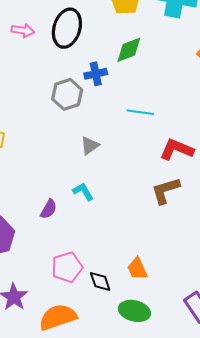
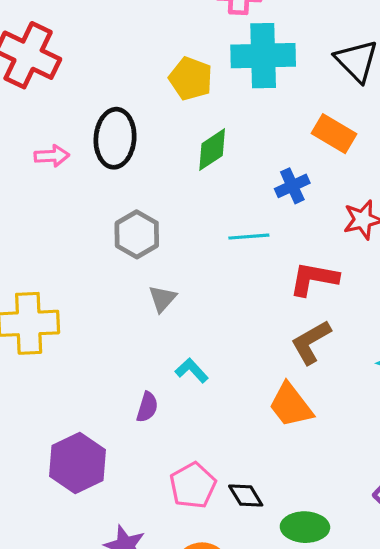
blue cross: (96, 74) -> (292, 186), moved
gray triangle: (90, 146) -> (162, 299), moved
orange trapezoid: (137, 269) -> (291, 405), moved, size x1.4

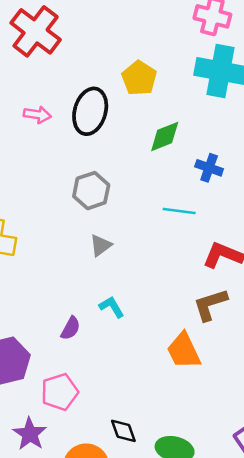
yellow pentagon: (191, 79) -> (139, 78), moved
blue cross: (292, 186) -> (209, 168), moved, turned 32
pink pentagon: (193, 485) -> (60, 392), moved
black diamond: (246, 495) -> (123, 431), moved

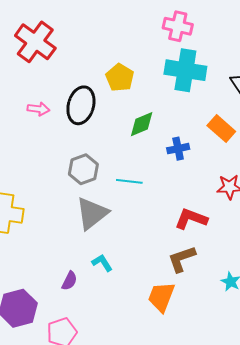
blue cross: (209, 168) -> (178, 149), turned -30
cyan line: (179, 211) -> (129, 181), moved
gray triangle: (101, 245) -> (92, 213), size x1.8
orange trapezoid: (184, 351) -> (161, 297), turned 48

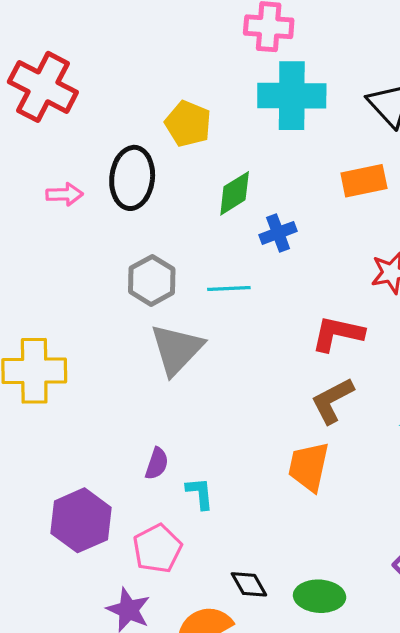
orange rectangle: (221, 129) -> (364, 181), turned -44
blue cross: (178, 149) -> (278, 233), moved
cyan L-shape: (102, 263) -> (200, 493), moved, turned 35

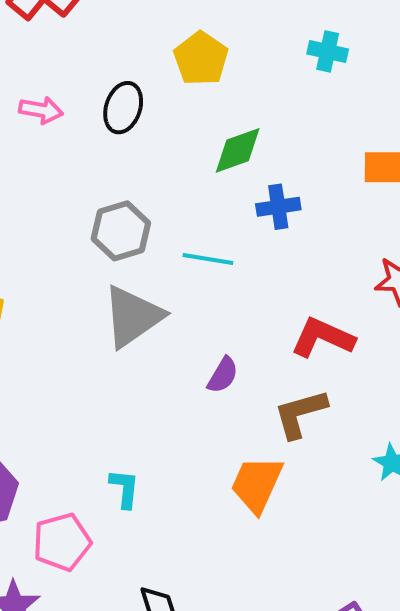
cyan cross: (292, 96) -> (328, 51), size x0.5
black ellipse: (132, 178) -> (123, 108), size x0.7
purple semicircle: (157, 464) -> (223, 375), moved

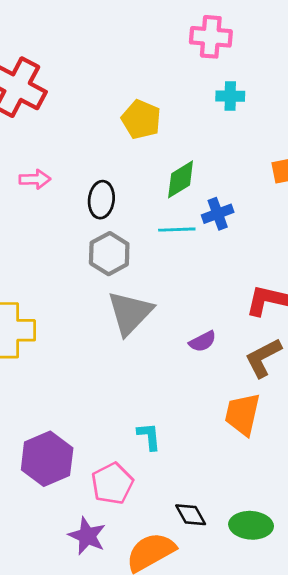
black ellipse: (123, 108) -> (101, 200), moved
cyan line: (208, 259) -> (177, 230), moved
purple semicircle: (223, 375) -> (203, 341), turned 44

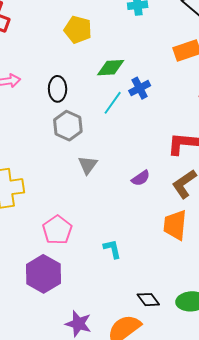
green diamond: (181, 179) -> (111, 68), turned 36
cyan line: (177, 230) -> (113, 103), turned -45
gray triangle: (130, 313) -> (88, 165), size x0.6
pink pentagon: (112, 483) -> (57, 230), moved

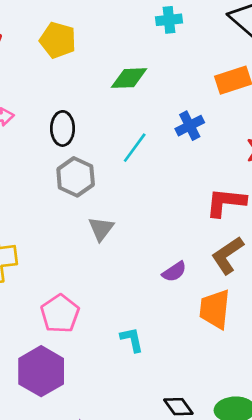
yellow pentagon: (78, 30) -> (58, 40), moved
green diamond: (111, 68) -> (129, 78), moved
blue cross: (140, 88) -> (190, 126), moved
purple semicircle: (141, 178) -> (174, 272), moved

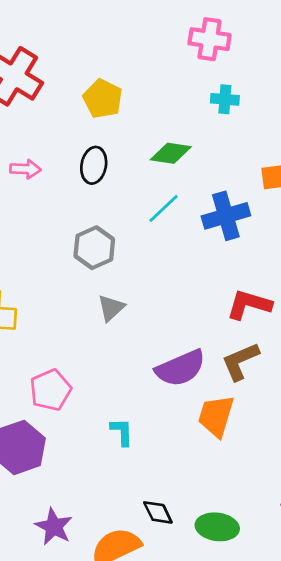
blue cross: (190, 126) -> (226, 216), size x1.5
black ellipse: (63, 128) -> (94, 165), moved
cyan line: (135, 148) -> (164, 208), moved
purple semicircle: (174, 272) -> (180, 368), size x1.8

